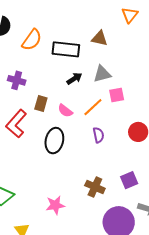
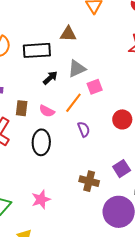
pink star: (55, 205) -> (41, 199), moved

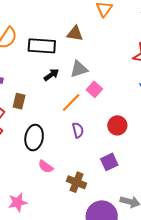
pink square: (95, 87) -> (94, 89), turned -35
pink semicircle: (47, 111) -> (46, 167), moved
purple square: (122, 169) -> (109, 162), moved
pink star: (41, 199) -> (18, 202), moved

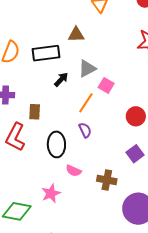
purple semicircle: (78, 130) -> (85, 130), moved
pink star: (18, 202) -> (51, 193), moved

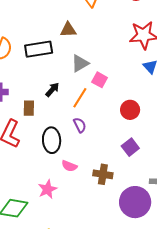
black arrow: (61, 80) -> (52, 90), moved

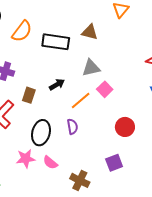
pink star: (47, 189) -> (26, 159), moved

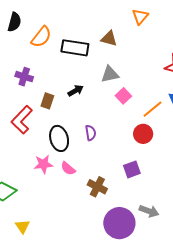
orange line: (81, 101) -> (153, 109), moved
black ellipse: (41, 133) -> (59, 138), turned -30

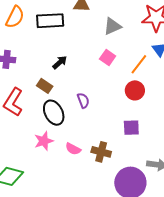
gray triangle: (110, 74) -> (112, 26), moved
brown rectangle: (47, 101) -> (45, 86), moved, turned -63
pink semicircle: (68, 168) -> (73, 149), moved
purple square: (132, 169) -> (131, 128), turned 30

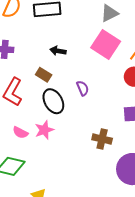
pink square: (108, 57) -> (106, 45), size x1.8
black arrow: (60, 62) -> (58, 51), turned -126
pink semicircle: (73, 149) -> (20, 133), moved

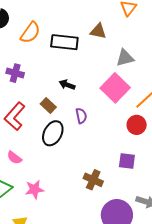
purple semicircle: (83, 88) -> (81, 116), moved
black ellipse: (53, 101) -> (53, 133), turned 45
pink star: (44, 130) -> (35, 189), moved

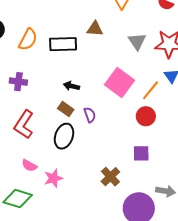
gray triangle: (125, 58) -> (137, 41), moved, turned -42
brown rectangle: (48, 105) -> (66, 109), moved
brown cross: (93, 180) -> (110, 177), turned 30
pink star: (35, 189) -> (53, 178), moved

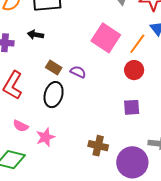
black arrow: (71, 86) -> (35, 35), moved
purple semicircle: (90, 115) -> (78, 72), turned -42
brown cross: (110, 177) -> (98, 146), moved, turned -30

